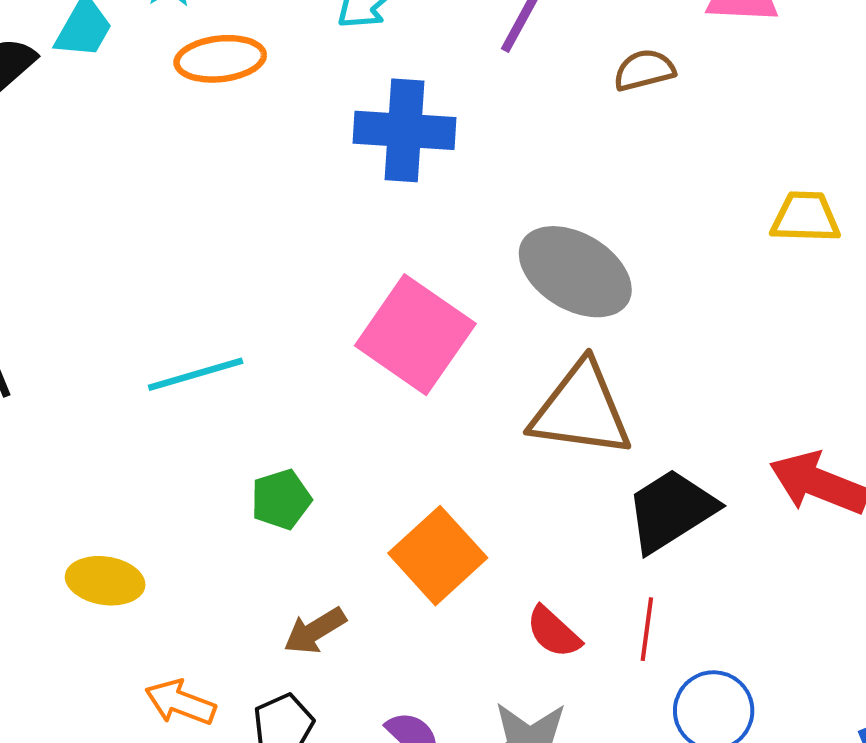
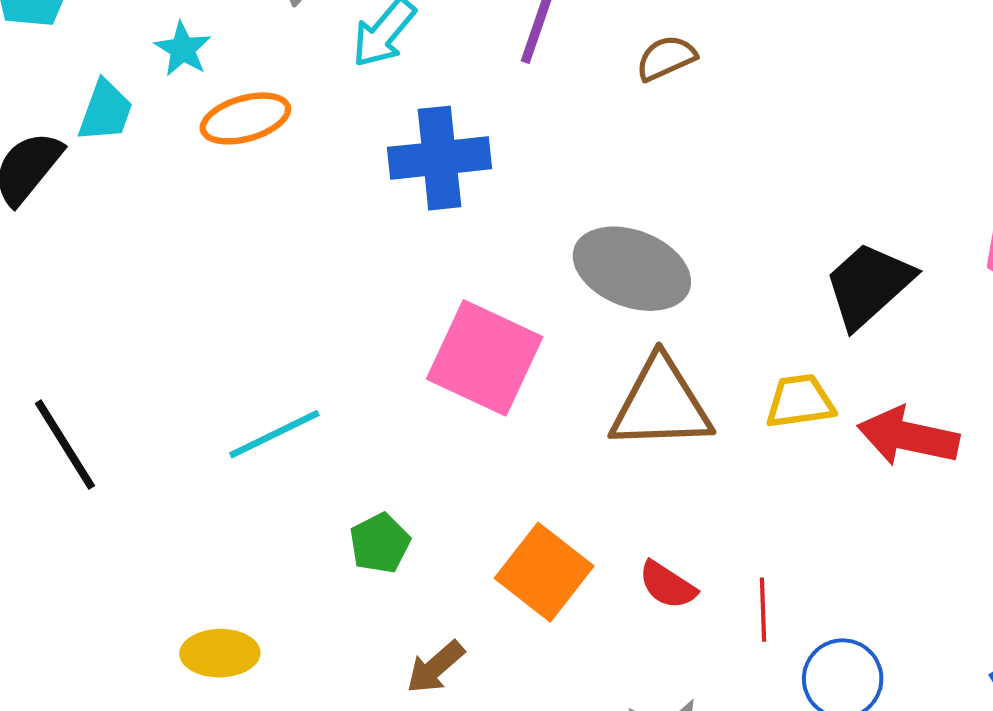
yellow trapezoid: (805, 217) -> (800, 401), moved
black trapezoid: (671, 510) -> (869, 285), moved
red semicircle: (553, 632) -> (667, 585), moved

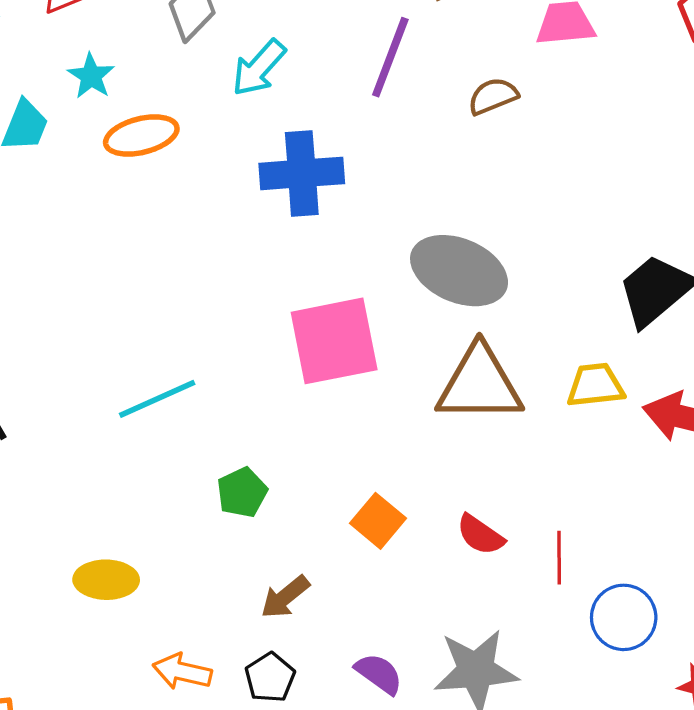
pink square: (485, 358) -> (334, 341), turned -38
orange square: (544, 572) -> (378, 521), size x0.7

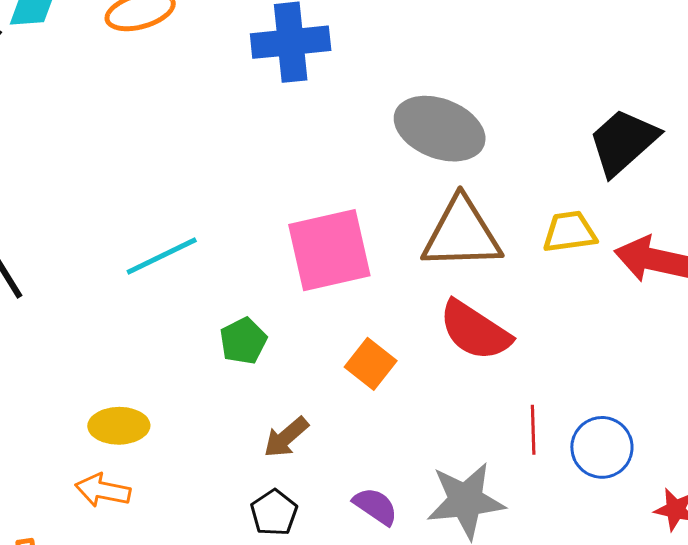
pink square: (334, 341) -> (329, 250), moved
red semicircle: (480, 535) -> (475, 331), moved, size x1.6
red line: (559, 558) -> (533, 430), moved
orange arrow: (182, 672) -> (103, 490), moved

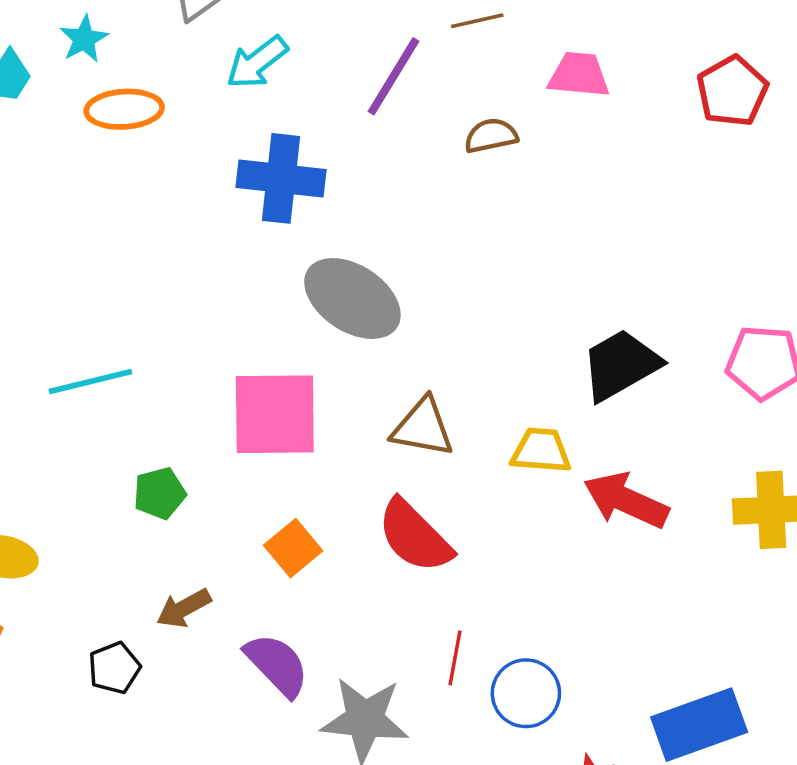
gray ellipse: (440, 129) -> (352, 298), moved
brown triangle: (462, 234) -> (423, 427), size x0.7
purple semicircle: (375, 506) -> (277, 665), moved, size x1.4
black pentagon: (274, 513) -> (114, 668), moved

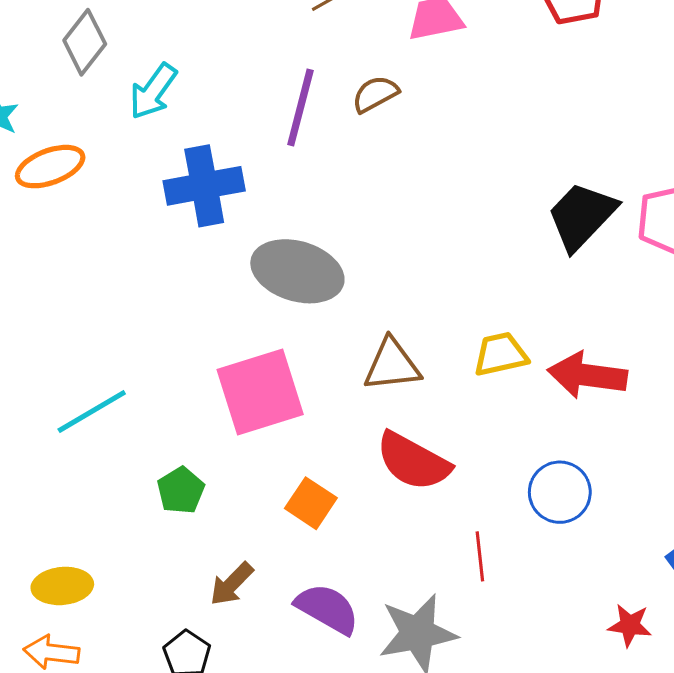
purple line: (394, 76) -> (300, 107), moved
black trapezoid: (621, 365) -> (582, 216), moved
blue circle: (526, 693) -> (560, 492), moved

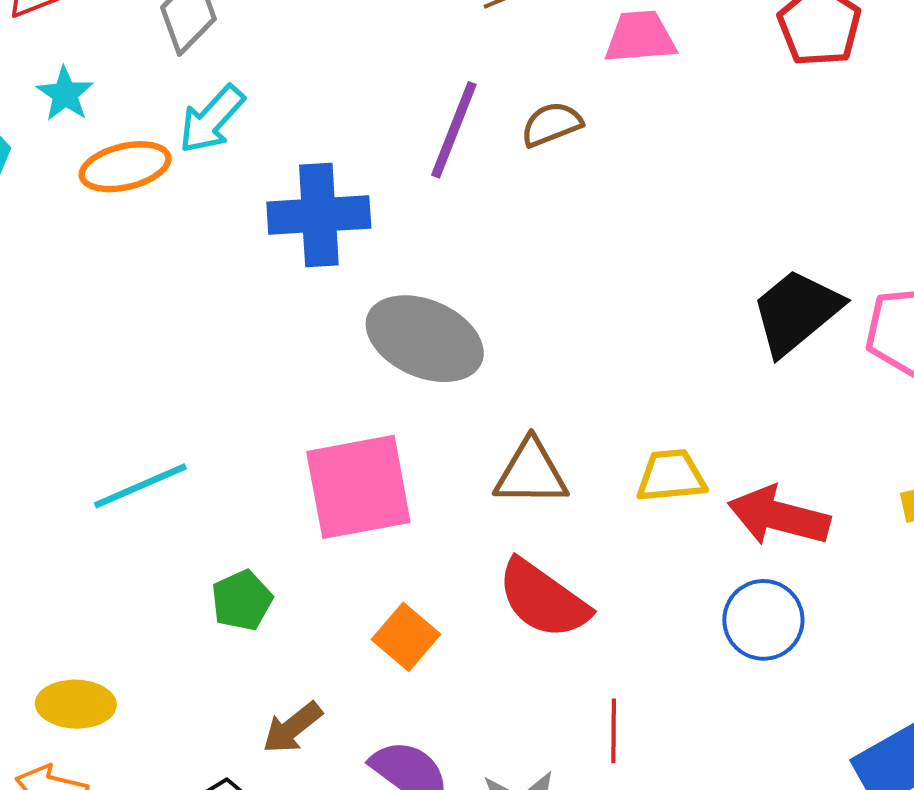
cyan arrow: (153, 91) -> (212, 119), moved
blue circle: (560, 492) -> (763, 620), moved

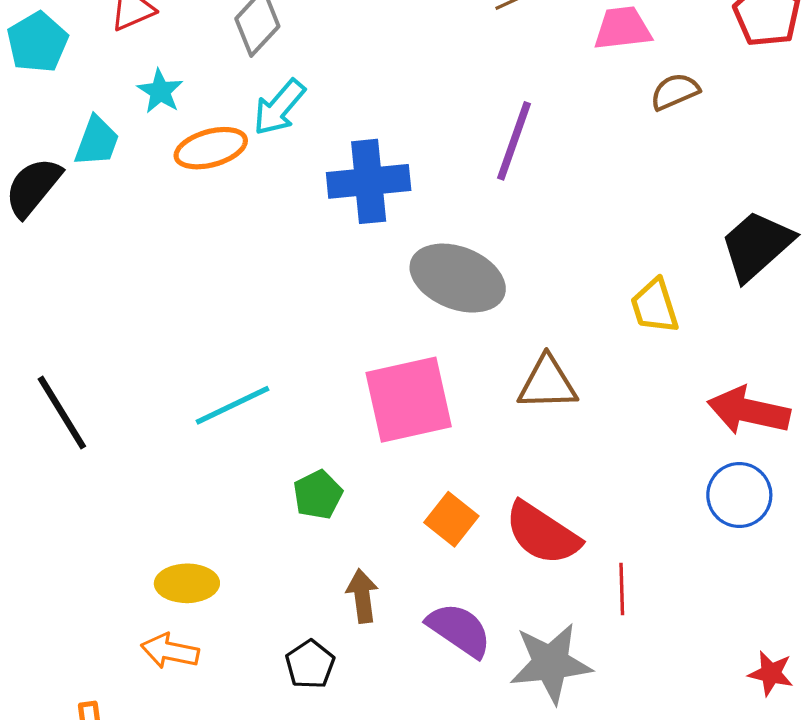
brown semicircle: (551, 124) -> (675, 92), moved
purple line: (454, 130) -> (514, 141), moved
yellow trapezoid: (671, 476) -> (655, 306), moved, turned -100
red semicircle: (543, 599) -> (542, 533), moved
brown arrow: (292, 728) -> (362, 596), turned 123

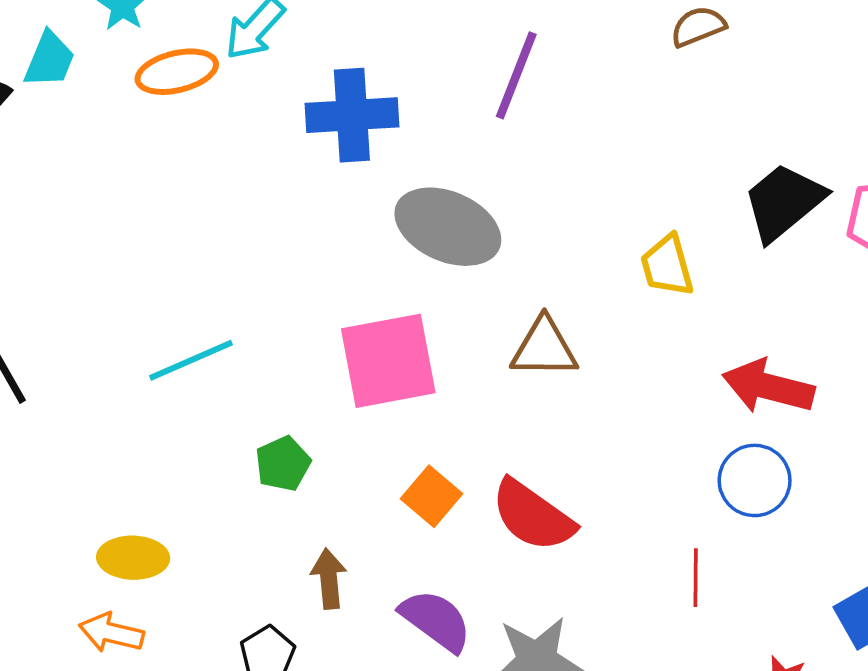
red line: (622, 589) -> (696, 578), moved

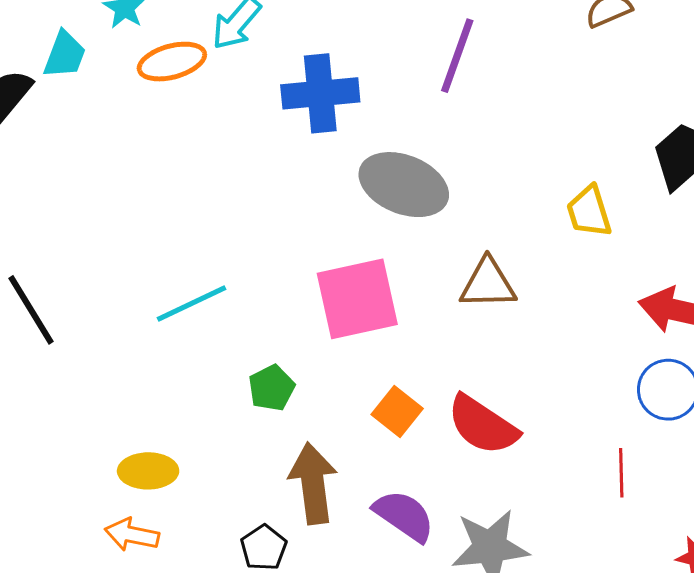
brown arrow: (329, 579) -> (313, 483), size x1.6

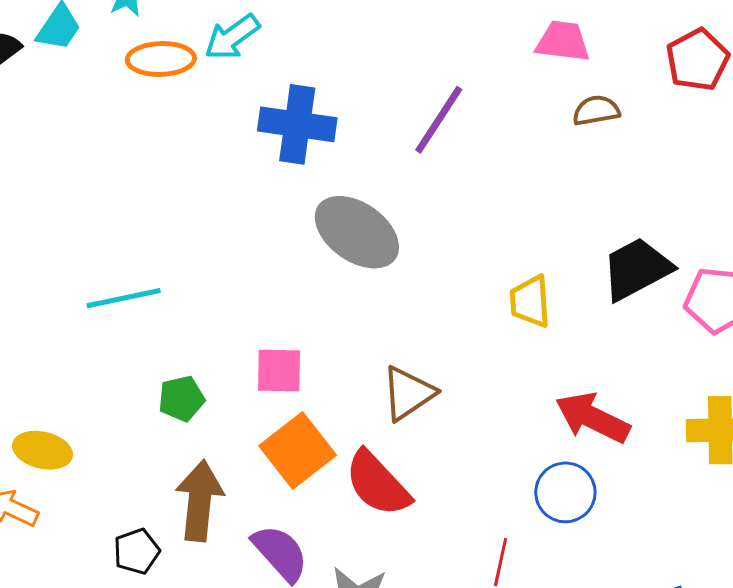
brown triangle: (488, 284) -> (408, 393), moved, turned -46
pink square: (357, 299) -> (279, 371), moved, size x0.6
orange square: (397, 412) -> (298, 451), size x1.5

